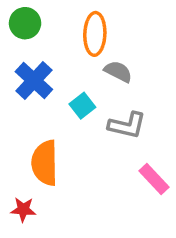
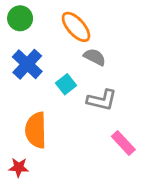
orange ellipse: (95, 34) -> (76, 27), turned -44

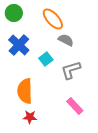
gray L-shape: (102, 100) -> (71, 70), turned 150
pink rectangle: (123, 143) -> (75, 106), moved
red star: (19, 167) -> (30, 117), moved

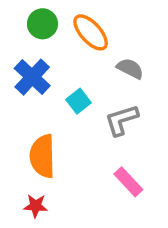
green circle: (14, 13) -> (42, 24), moved
gray semicircle: (66, 40) -> (130, 68), moved
red star: (30, 117) -> (36, 206), moved

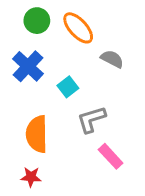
gray L-shape: (122, 120) -> (91, 119), moved

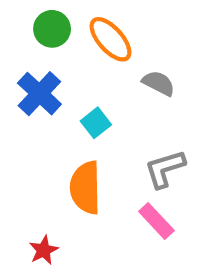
gray L-shape: (91, 119) -> (165, 169), moved
orange semicircle: (37, 134) -> (85, 188), moved
red star: (31, 177) -> (44, 250), turned -30

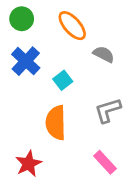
green circle: (52, 29) -> (22, 19), moved
pink rectangle: (156, 221) -> (105, 162), moved
red star: (44, 250) -> (29, 164), size x1.4

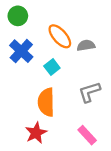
orange ellipse: (72, 26) -> (60, 36), moved
gray semicircle: (104, 54) -> (86, 45), turned -36
red star: (29, 164) -> (36, 133), moved

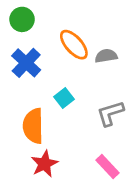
cyan square: (52, 67) -> (64, 98), moved
orange semicircle: (46, 102) -> (33, 126), moved

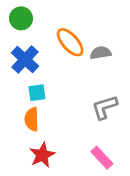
cyan square: (64, 98) -> (37, 93), moved, turned 30
orange semicircle: (33, 126) -> (32, 119), size x0.7

